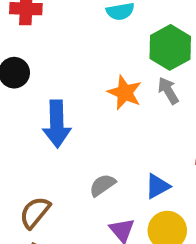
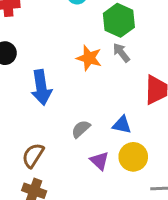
blue triangle: (158, 186) -> (122, 125), turned 48

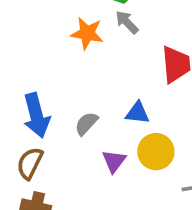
blue arrow: (41, 87) -> (36, 115), moved
purple triangle: (99, 161) -> (114, 161), turned 30

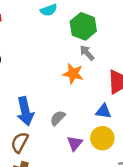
orange star: (87, 33) -> (73, 74), moved
blue triangle: (137, 113) -> (103, 111), moved

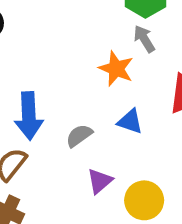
blue triangle: (103, 111) -> (130, 122), moved
yellow circle: (102, 138) -> (144, 200), moved

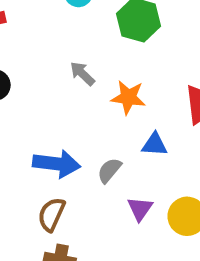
gray arrow: (144, 39) -> (82, 74), moved
blue arrow: (29, 116) -> (56, 164), turned -66

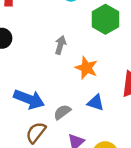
gray arrow: (82, 74) -> (60, 45), turned 48
brown semicircle: (51, 214) -> (36, 133), moved

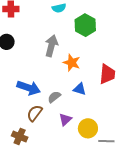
gray arrow: (60, 45) -> (51, 46), size x1.5

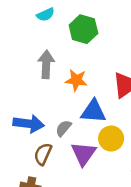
blue triangle: (80, 89) -> (93, 111), size x1.5
purple triangle: (65, 119) -> (84, 154), size x1.5
yellow circle: (88, 128) -> (111, 139), moved

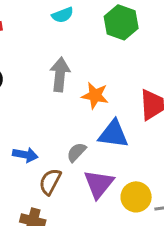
green hexagon: (83, 29) -> (121, 22), moved
blue arrow: (29, 124) -> (25, 155), moved, size x0.7
yellow circle: (111, 139) -> (136, 197), moved

